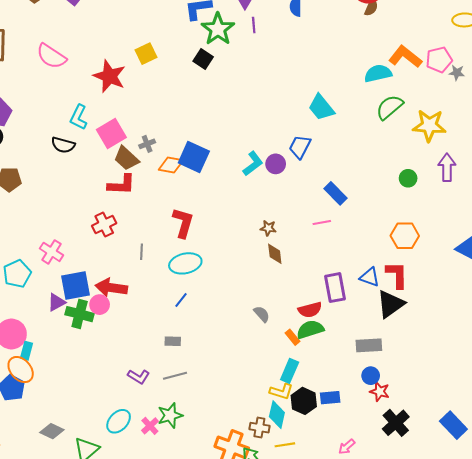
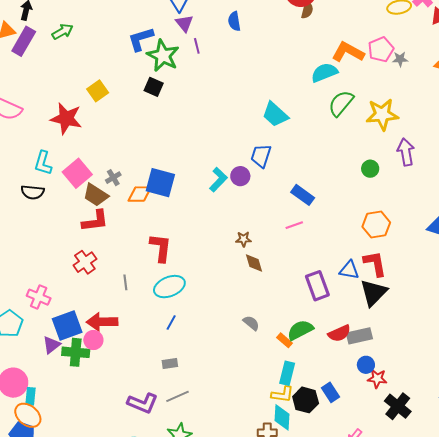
red semicircle: (310, 310) -> (339, 333), moved
purple L-shape: (139, 377) -> (143, 403), size x1.4
blue rectangle: (330, 398) -> (330, 392), turned 72

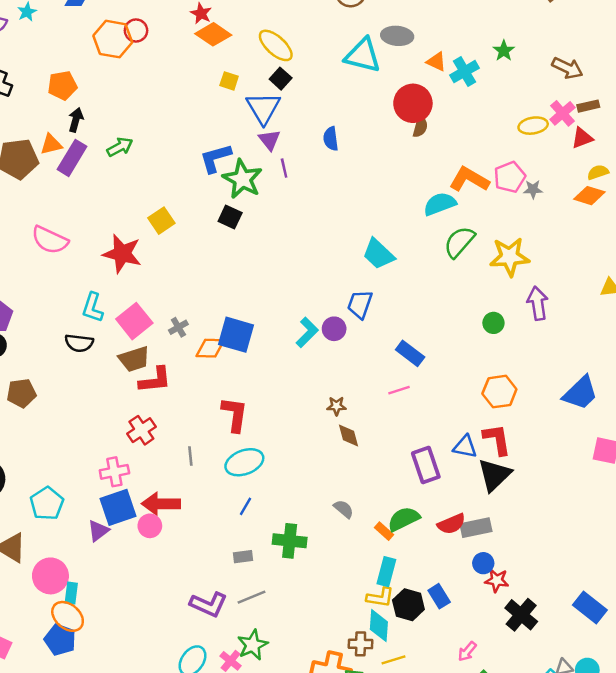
brown trapezoid: (96, 195) -> (134, 359), moved, turned -52
pink cross: (39, 297) -> (114, 472), moved, turned -35
green cross: (76, 352) -> (290, 541), moved

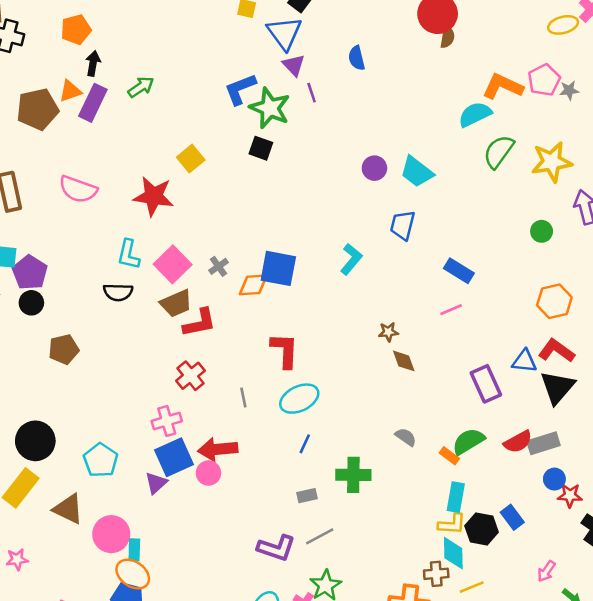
purple circle: (334, 329) -> (374, 168), moved
red L-shape: (497, 439) -> (556, 351), turned -40

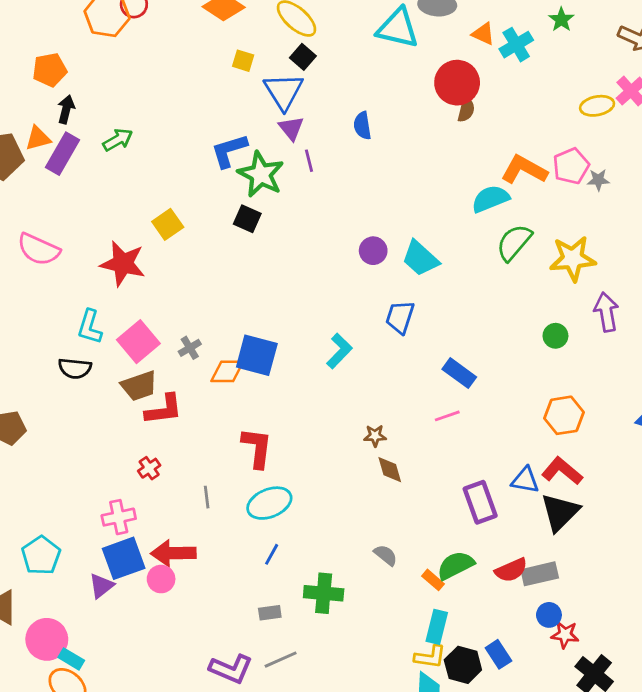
red cross: (191, 376) -> (149, 468), size x0.7
cyan rectangle: (134, 550) -> (71, 659), turned -65

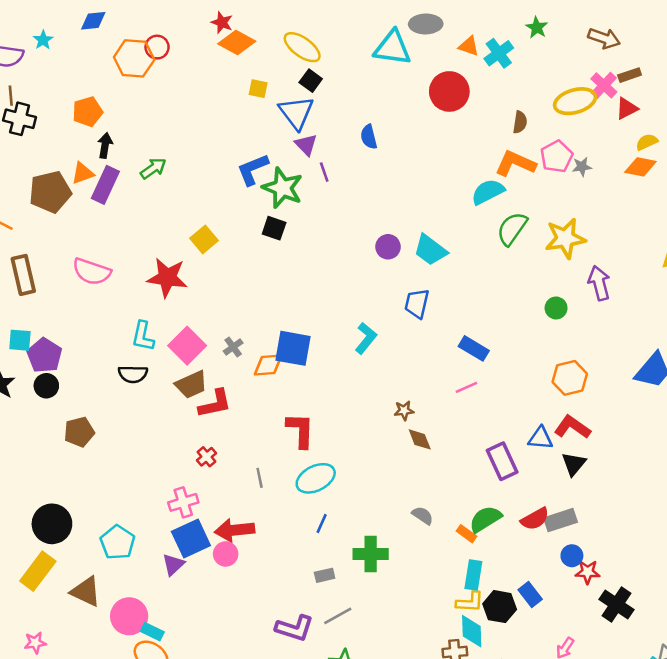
yellow ellipse: (597, 106) -> (575, 101), size x1.4
brown semicircle: (466, 110) -> (520, 122), moved
black triangle: (560, 512) -> (574, 464), size x0.7

